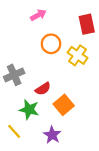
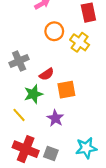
orange square: (64, 105) -> (66, 90), turned 30
green star: (29, 110) -> (33, 94), turned -30

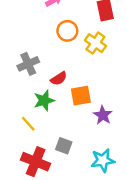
purple star: (55, 118) -> (103, 115), moved
gray square: (51, 154) -> (64, 146), moved

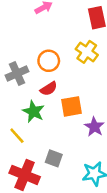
orange circle: (67, 31) -> (49, 61), moved
green star: (44, 101) -> (33, 112), turned -30

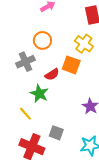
orange circle: (49, 61) -> (42, 40), moved
orange square: (72, 106) -> (71, 65), moved, turned 30

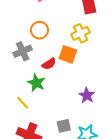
yellow cross: (84, 44) -> (81, 33), turned 30
gray square: (56, 133) -> (64, 126), moved, turned -32

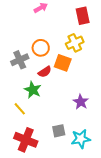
orange circle: (39, 30) -> (41, 48), moved

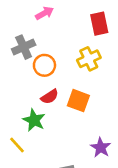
gray cross: (20, 60) -> (24, 47), moved
orange square: (63, 63) -> (78, 101), moved
purple star: (81, 102) -> (101, 148), moved

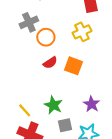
green star: (34, 120) -> (53, 105), moved
yellow line: (17, 145) -> (25, 110), moved

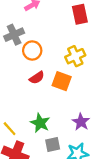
yellow cross: (82, 32) -> (75, 56), moved

